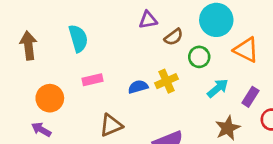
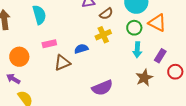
green circle: (199, 57) -> (134, 28), moved
yellow cross: (166, 81) -> (103, 35), moved
cyan arrow: (218, 88) -> (137, 50), turned 133
brown triangle: (111, 125) -> (62, 63), moved

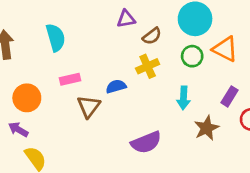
cyan arrow: (137, 50) -> (184, 98), moved
brown triangle: (62, 63) -> (89, 106), turned -30

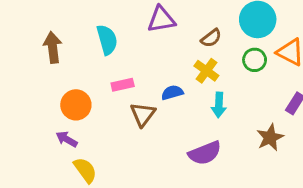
purple triangle: (126, 19) -> (161, 19), moved, size x1.4
yellow cross: (148, 66) -> (206, 71), turned -30
cyan arrow: (184, 98) -> (219, 105), moved

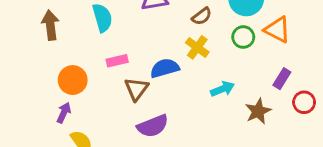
blue semicircle: (172, 92) -> (165, 68), size x1.4
cyan arrow: (219, 105) -> (222, 89), moved, turned -115
purple arrow: (67, 139) -> (64, 113), turned 84
purple semicircle: (205, 153) -> (153, 126), moved

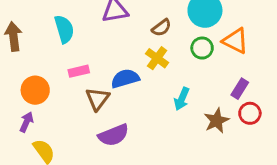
cyan arrow: (222, 89) -> (182, 99), turned 135
red circle: (304, 102) -> (250, 113), moved

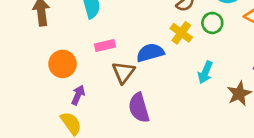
green circle: (202, 48) -> (212, 23), moved
purple arrow: (26, 122) -> (78, 95), moved
purple semicircle: (114, 135) -> (139, 108), turned 96

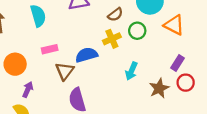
yellow cross: (181, 33) -> (112, 39), turned 30

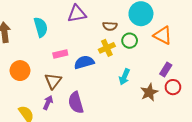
brown semicircle: (115, 15) -> (110, 26), turned 40
pink rectangle: (50, 49) -> (60, 54), moved
brown triangle: (65, 71) -> (53, 81), moved
purple arrow: (28, 90) -> (48, 103), moved

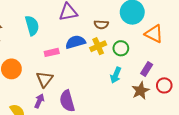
green circle: (130, 41) -> (121, 48), moved
blue semicircle: (84, 62) -> (75, 42), moved
purple rectangle: (166, 70) -> (147, 69), moved

